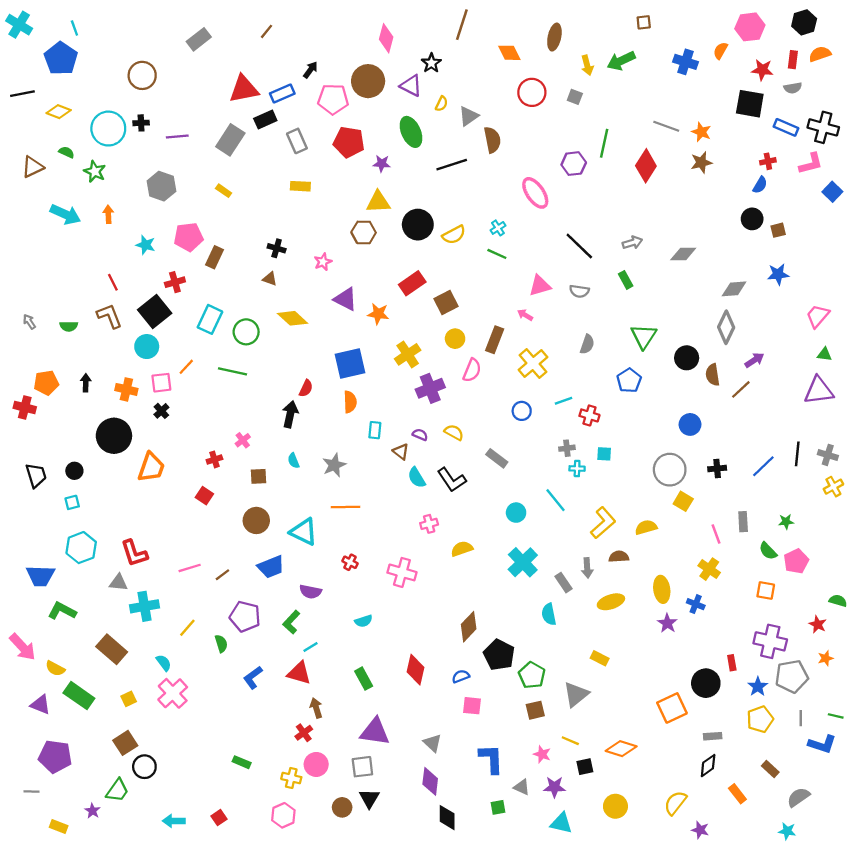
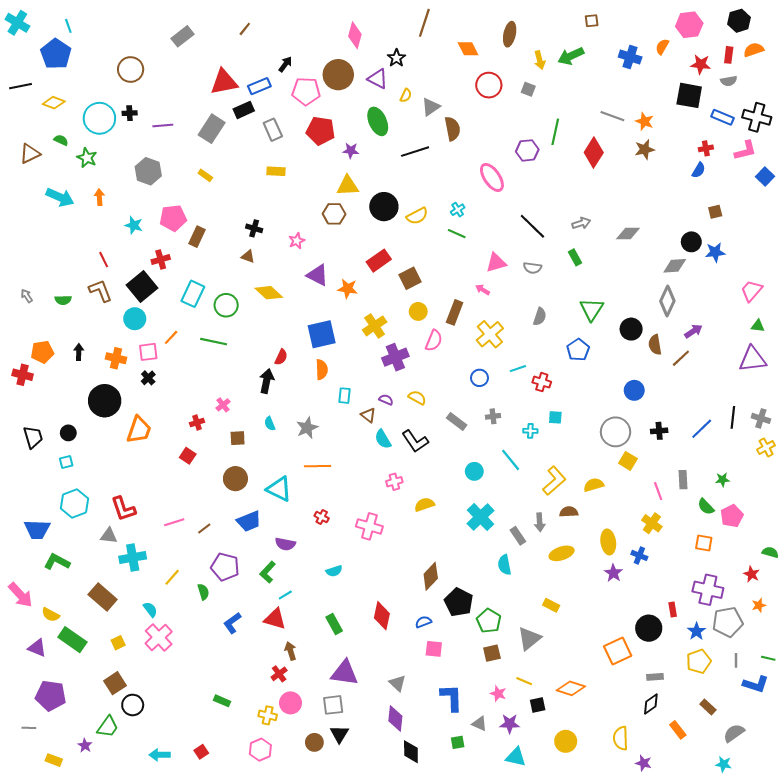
black circle: (752, 219) -> (691, 242), moved
gray cross: (567, 448) -> (493, 416), moved
yellow semicircle: (675, 803) -> (621, 738), turned -40

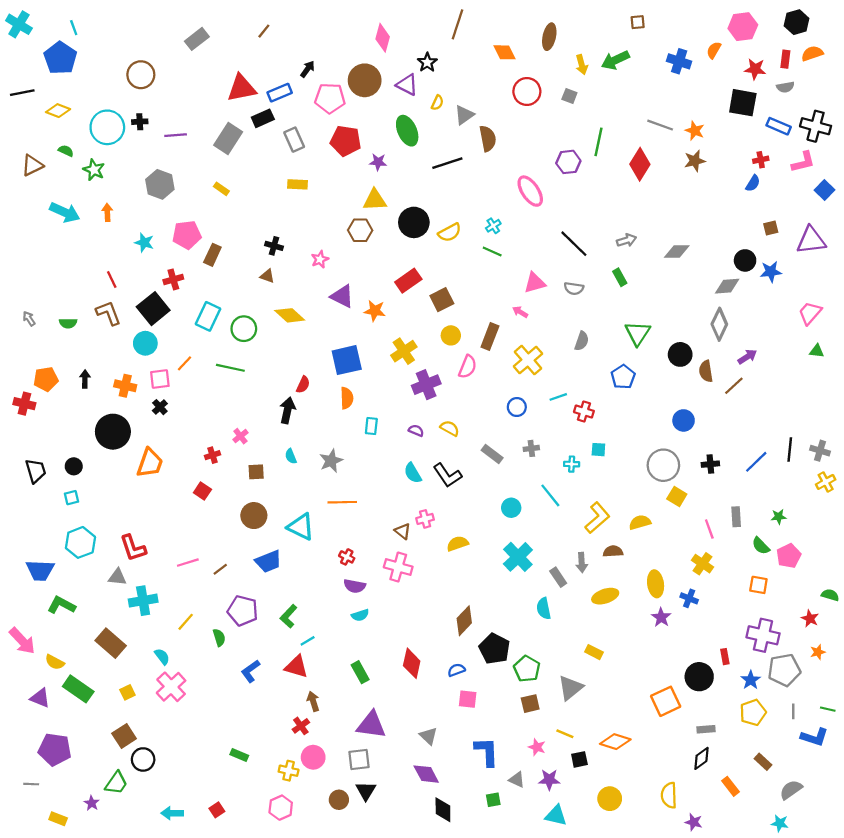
purple triangle: (753, 359) -> (811, 240), moved
brown triangle: (368, 415) -> (403, 531), moved
purple semicircle: (285, 544) -> (355, 586), moved
purple diamond: (395, 718) -> (426, 774), turned -35

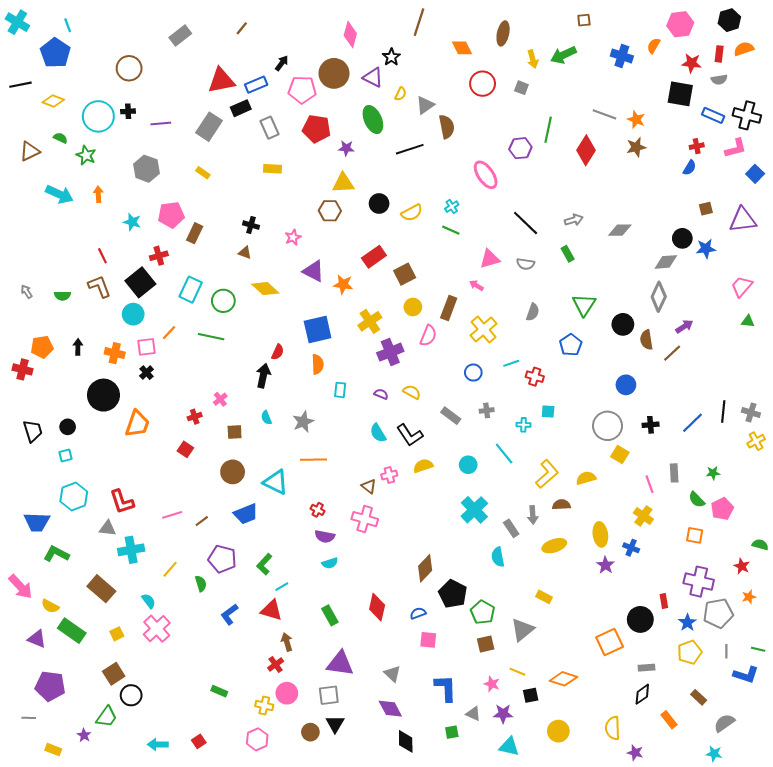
black circle: (414, 222) -> (379, 203), size x0.7
yellow semicircle: (458, 544) -> (423, 466), moved

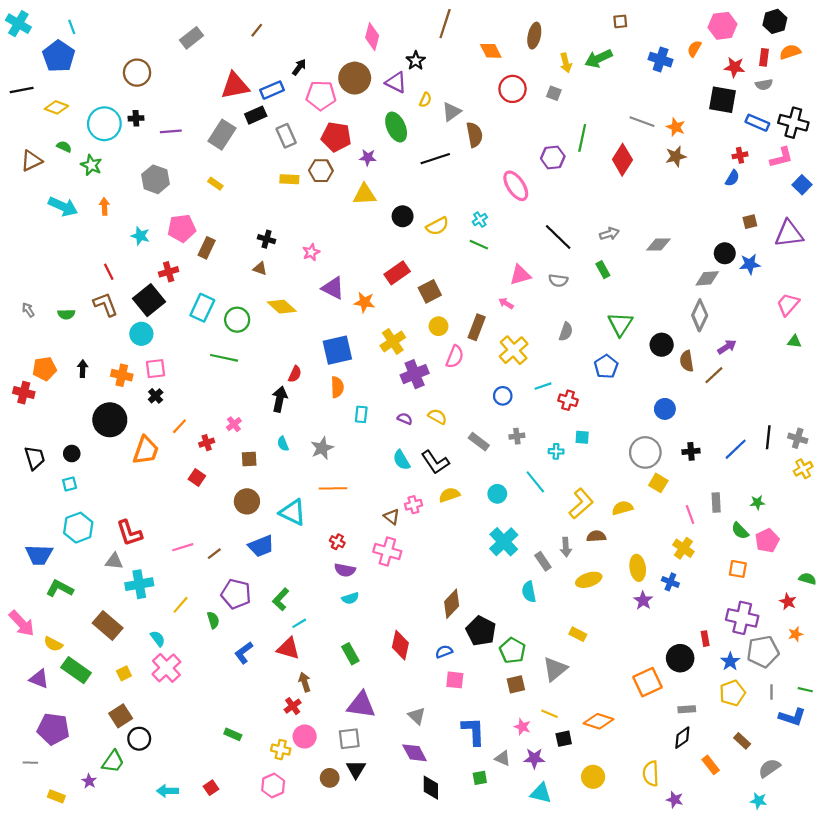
brown hexagon: (330, 211) -> (321, 171), moved
orange line: (169, 333) -> (179, 426), moved

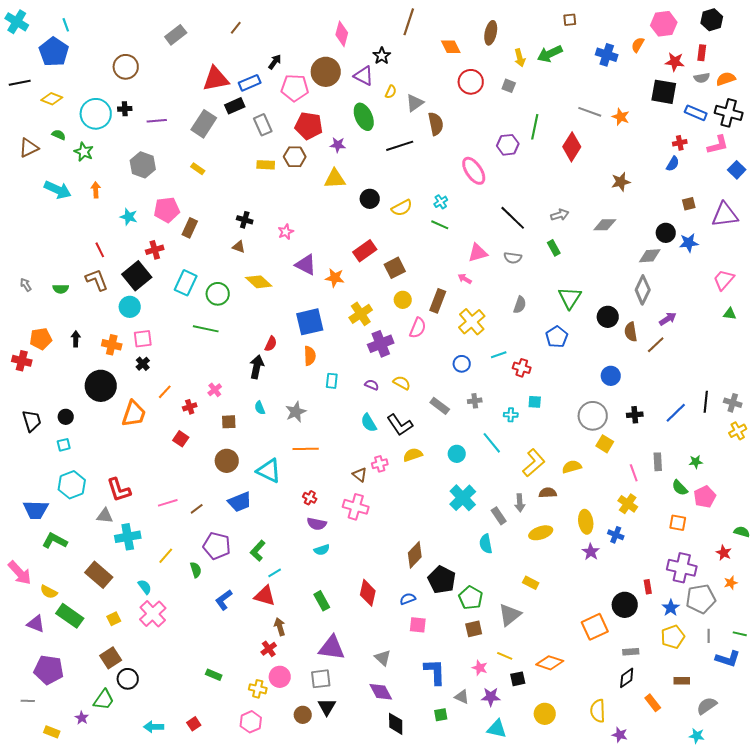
orange semicircle: (790, 52) -> (726, 79), moved
brown star: (676, 156) -> (621, 182), moved
brown rectangle: (742, 741) -> (682, 681), turned -42

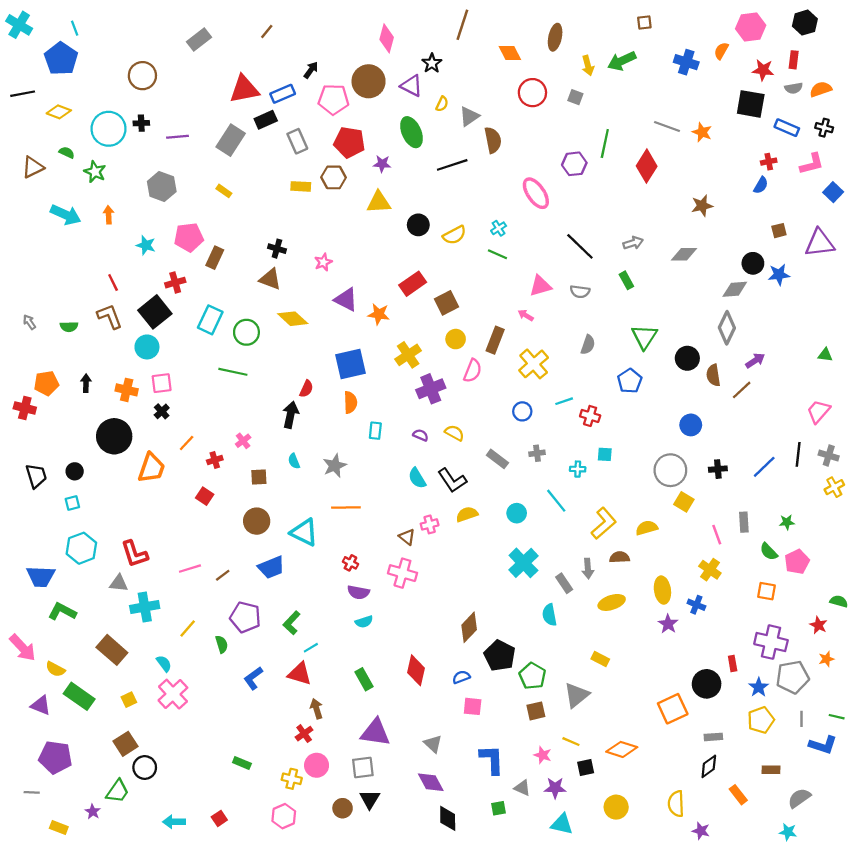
black cross: (729, 113) -> (824, 128), size x0.6
brown triangle: (239, 247) -> (270, 279), size x1.5
pink trapezoid: (724, 280) -> (818, 411), moved

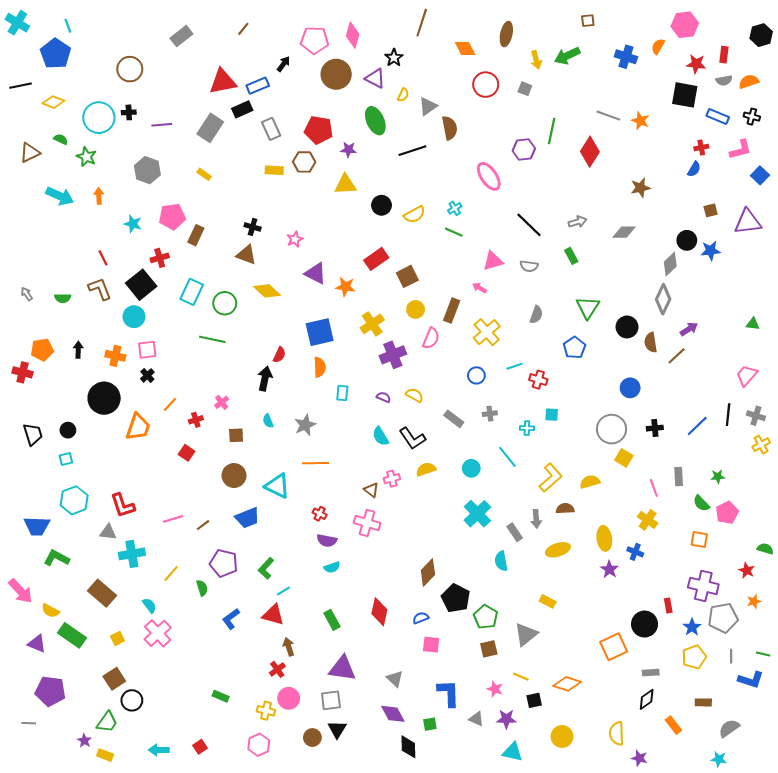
black hexagon: (805, 23) -> (761, 35), moved
pink pentagon: (333, 99) -> (314, 40), moved
gray diamond: (735, 289) -> (670, 264), turned -40
green square: (499, 808) -> (430, 724), moved
yellow rectangle: (59, 827) -> (105, 755), moved

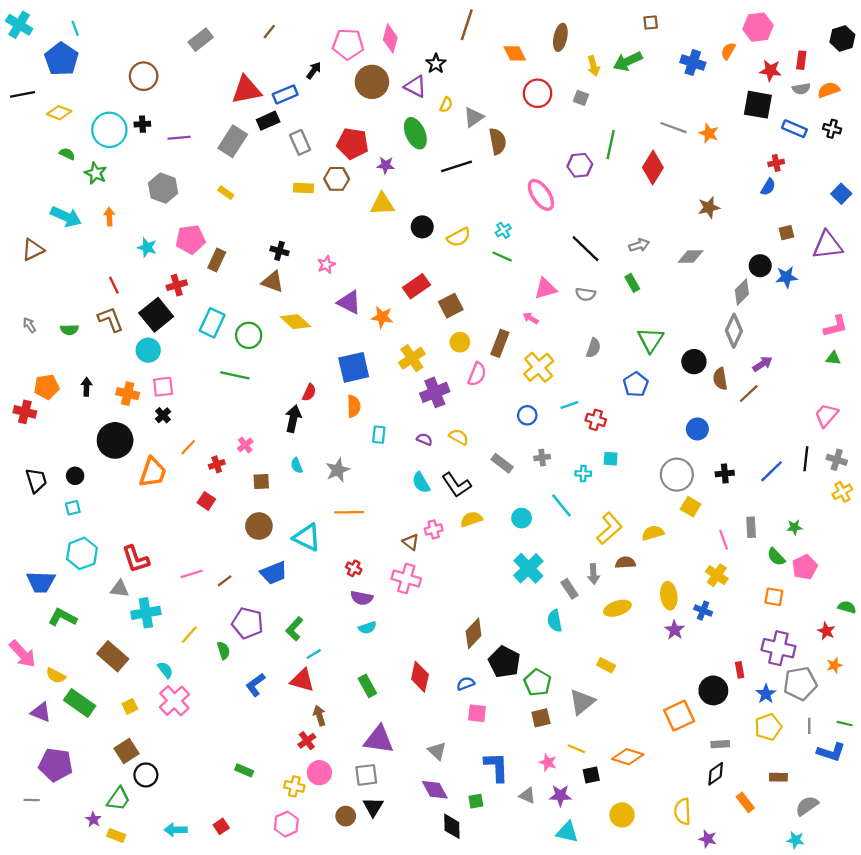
pink L-shape: (740, 150) -> (836, 326), moved
brown triangle: (30, 153) -> (33, 250), moved

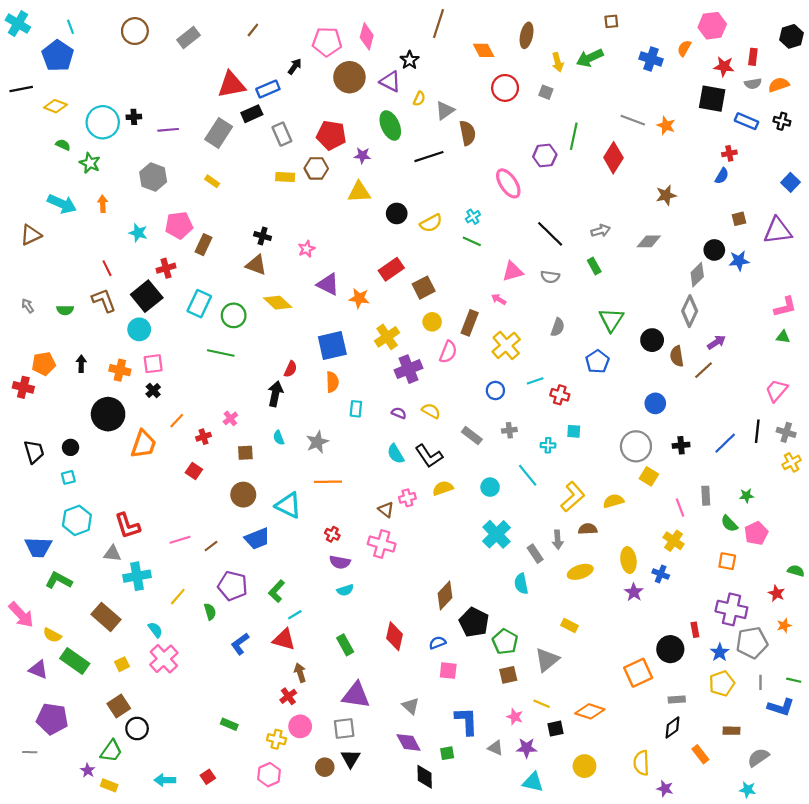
brown circle: (144, 76) -> (135, 31), moved

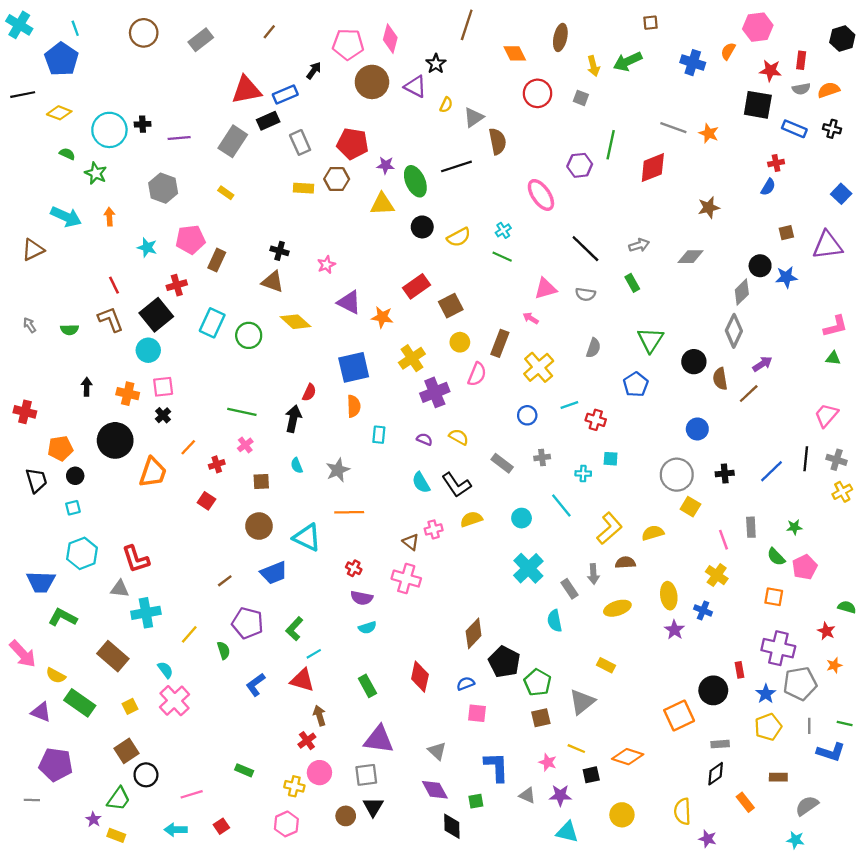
green ellipse: (390, 125) -> (415, 181), moved
red diamond: (613, 158) -> (653, 168), turned 36
green line: (221, 353) -> (242, 412), moved
orange pentagon: (44, 364) -> (60, 448), moved
pink line: (180, 540) -> (192, 794), moved

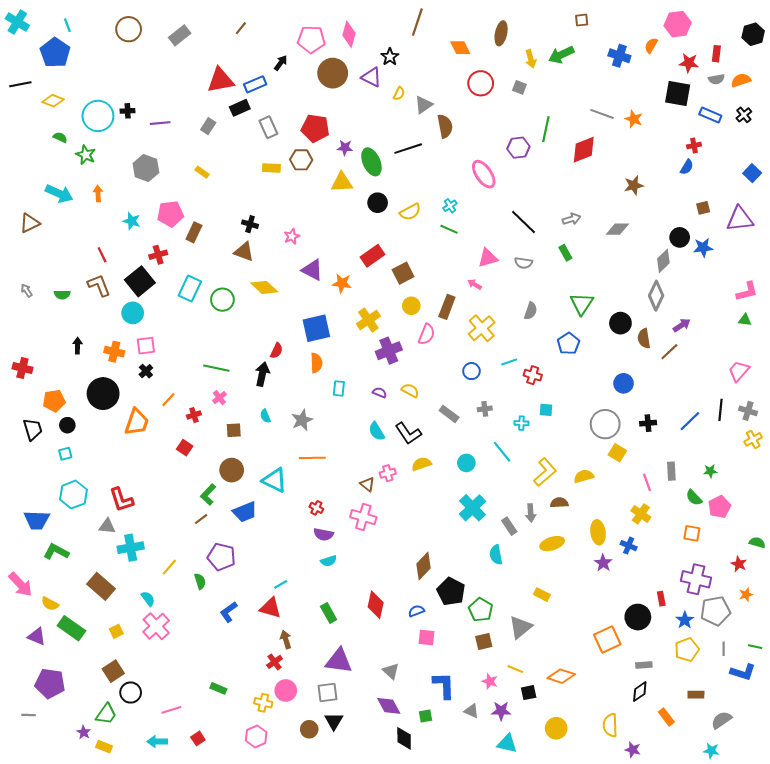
black cross: (832, 129) -> (744, 115), turned 35
gray rectangle: (233, 141) -> (208, 126), size x0.6
green L-shape: (294, 629) -> (208, 495), moved

